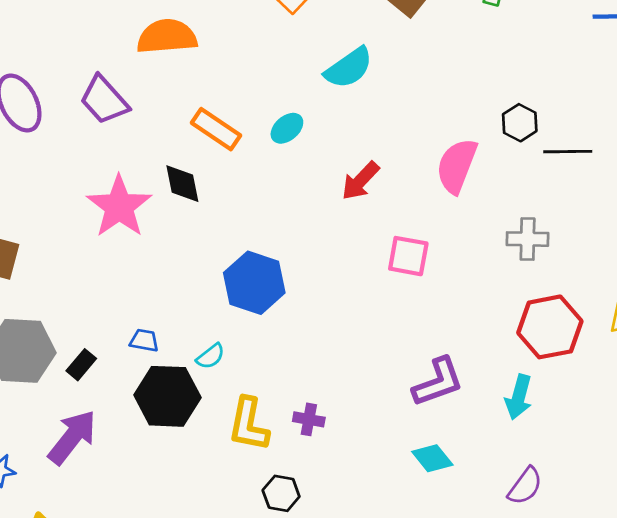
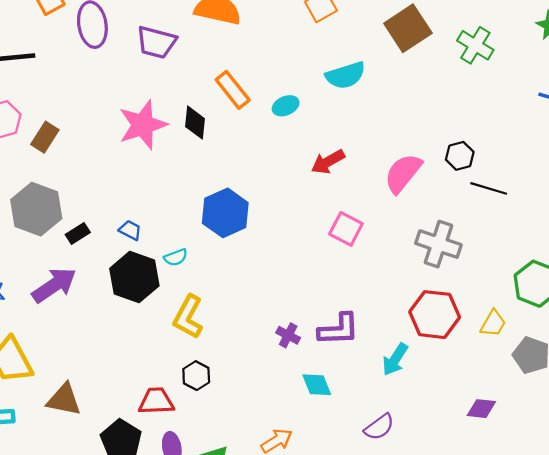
purple trapezoid: (104, 100) -> (156, 42), turned -51
gray cross: (528, 239) -> (438, 244), size x1.4
purple cross: (309, 419) -> (288, 335), moved

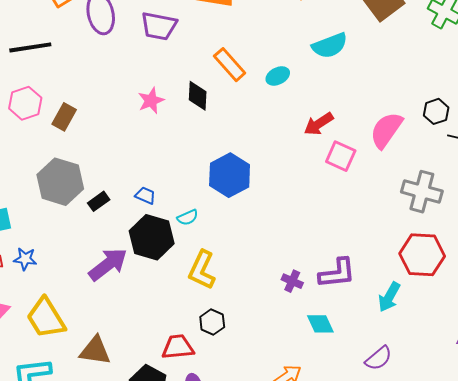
pink star: (143, 125) -> (151, 101), size x0.6
pink square: (346, 229) -> (341, 156), moved
purple arrow: (54, 285) -> (108, 264), moved

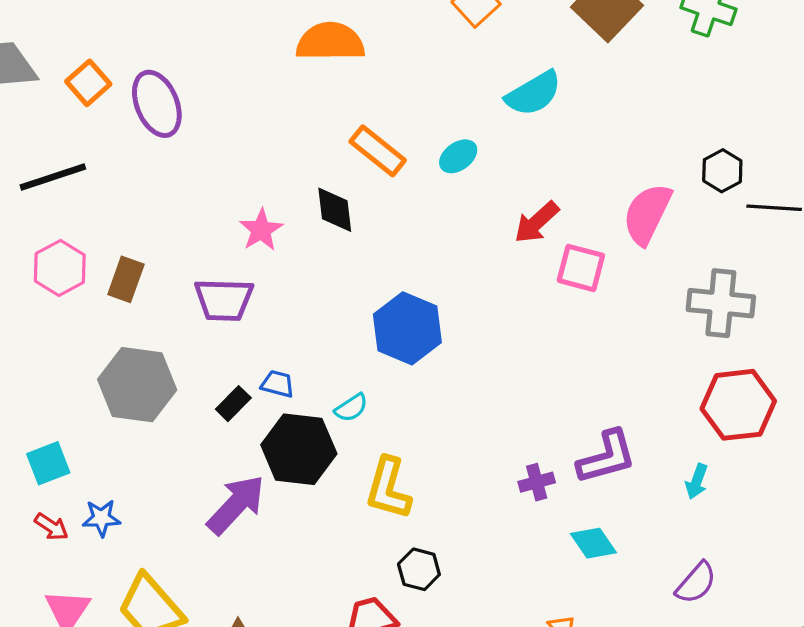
purple trapezoid: (159, 26) -> (224, 300), moved
black rectangle: (99, 201) -> (233, 404), moved
purple cross: (292, 281) -> (537, 482), turned -30
cyan arrow: (389, 297) -> (697, 481), size x0.7

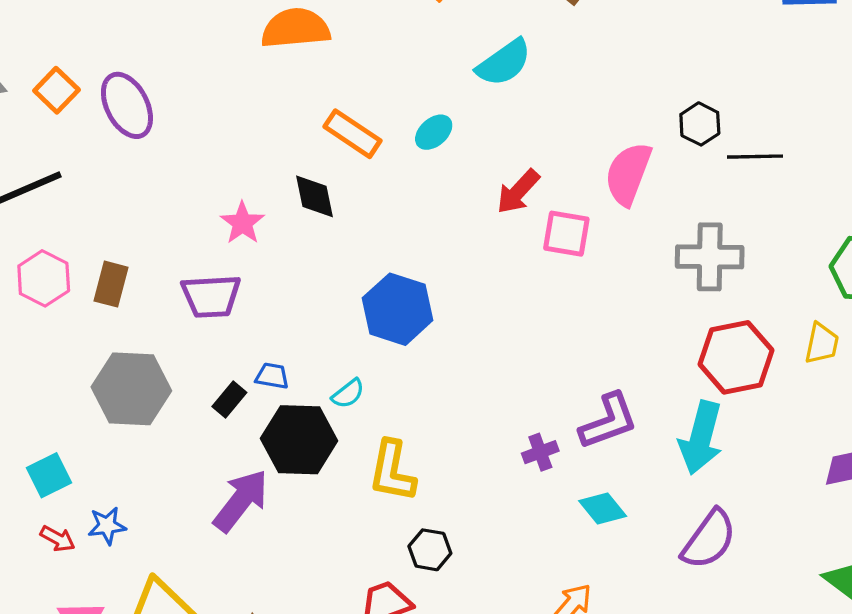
cyan arrow: (697, 481) -> (701, 438), size x2.0
purple semicircle: (696, 583) -> (709, 539), size x1.4

